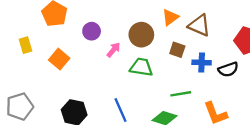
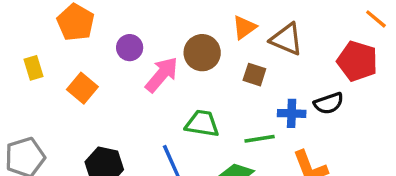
pink arrow: (114, 50) -> (162, 75), size x1.6
blue cross: (202, 62) -> (292, 113), moved
green trapezoid: (141, 67) -> (202, 124), moved

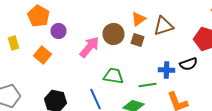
brown triangle: (287, 39) -> (164, 26), turned -40
purple circle: (130, 48) -> (58, 31), moved
brown square: (254, 75) -> (138, 40), moved

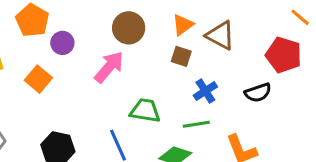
brown triangle: (164, 26) -> (220, 35), turned 45
brown circle: (114, 34) -> (129, 28), moved
blue cross: (166, 70) -> (205, 91), moved, turned -35

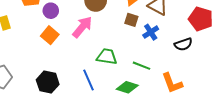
orange square: (38, 79) -> (50, 35), moved
blue cross: (205, 91) -> (151, 32), moved
green line: (196, 124) -> (142, 66), turned 30

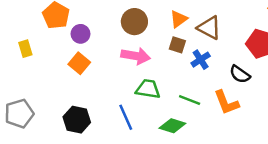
pink arrow: (82, 27) -> (136, 56), moved, turned 60
black semicircle: (183, 44) -> (240, 74), turned 54
orange L-shape: (172, 83) -> (226, 102), moved

